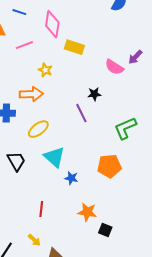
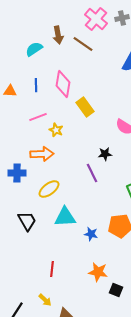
blue line: (19, 12) -> (36, 85), moved, turned 72
pink line: (24, 45) -> (38, 117), moved
yellow rectangle: (74, 47) -> (85, 107), turned 36
cyan triangle: (54, 157) -> (65, 217), turned -45
blue star: (71, 178) -> (91, 234), moved

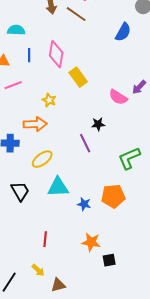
cyan semicircle: (34, 49) -> (16, 30), moved, turned 36
pink line: (38, 117) -> (13, 85), moved
black square: (116, 290) -> (109, 260), turned -32

